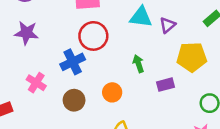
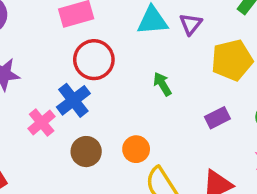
pink cross: (36, 83) -> (42, 123), moved, turned 30
purple rectangle: (166, 85) -> (217, 118), moved
orange circle: (112, 92) -> (136, 149), moved

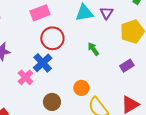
brown circle: (86, 152) -> (52, 102), moved

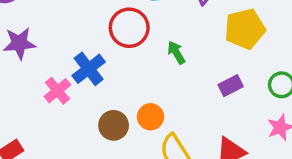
red circle: (52, 38) -> (129, 28), moved
brown circle: (52, 102) -> (114, 125), moved

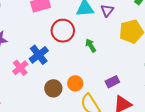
purple rectangle: (231, 86) -> (112, 82), moved

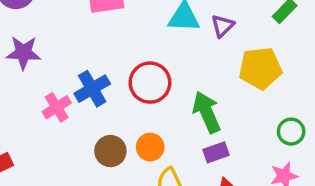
red circle: (63, 31) -> (150, 83), moved
green arrow: (91, 45) -> (207, 112), moved, size x1.6

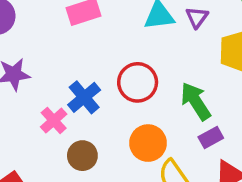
orange circle: (150, 147) -> (148, 143), size x1.4
brown circle: (110, 151) -> (82, 156), moved

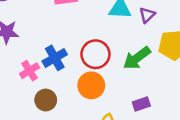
green arrow: (196, 101) -> (137, 58), moved, turned -104
orange circle: (148, 143) -> (91, 85), moved

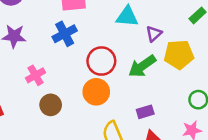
purple triangle: (147, 15) -> (154, 34), moved
blue cross: (55, 58) -> (65, 34), moved

